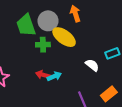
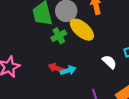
green cross: (43, 45) -> (59, 36), turned -32

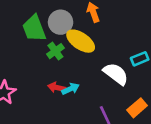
white semicircle: (109, 62) -> (116, 74), size x1.5

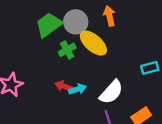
green trapezoid: (34, 28) -> (49, 25), turned 68
white semicircle: (116, 74) -> (111, 92), moved, turned 88

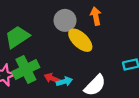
green trapezoid: (49, 25) -> (17, 37), moved
green cross: (67, 50) -> (26, 69), moved, size x1.6

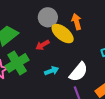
orange arrow: (96, 16) -> (77, 22), moved
red arrow: (52, 78) -> (43, 45), moved, turned -48

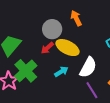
gray circle: (48, 17) -> (52, 29), moved
yellow ellipse: (63, 34) -> (67, 48), moved

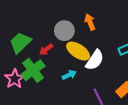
red arrow: (47, 48) -> (46, 49), moved
white semicircle: (88, 67) -> (95, 60), moved

